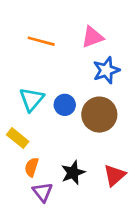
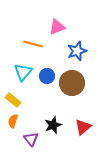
pink triangle: (92, 37) -> (57, 27), moved
orange line: (41, 41) -> (33, 44), moved
orange semicircle: (32, 167) -> (13, 121), moved

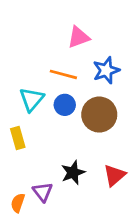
orange line: (33, 44) -> (63, 74), moved
yellow rectangle: (13, 100) -> (18, 138), turned 35
orange semicircle: (13, 121) -> (18, 203), moved

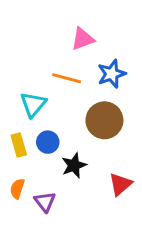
blue circle: (65, 105) -> (48, 142), moved
black star: (73, 173) -> (74, 165), moved
orange semicircle: (18, 203) -> (17, 189), moved

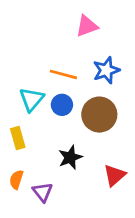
pink triangle: (83, 39) -> (87, 26), moved
blue circle: (48, 142) -> (62, 105), moved

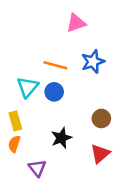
brown circle: (99, 115) -> (101, 118), moved, size x0.6
orange semicircle: (16, 180) -> (14, 144), moved

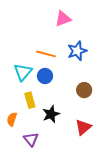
brown circle: (101, 118) -> (84, 90), moved
yellow rectangle: (15, 121) -> (30, 100), moved

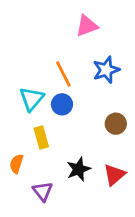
orange line: (46, 54) -> (63, 74), turned 48
black star: (51, 114) -> (79, 169), moved

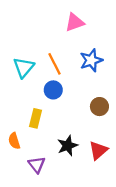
cyan triangle: (32, 99) -> (24, 67), moved
yellow rectangle: (41, 137) -> (35, 118), turned 30
orange semicircle: (16, 164) -> (14, 141), turned -35

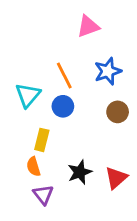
cyan triangle: (24, 67) -> (28, 95), moved
brown circle: (99, 107) -> (118, 112), moved
orange semicircle: (14, 141) -> (33, 167), moved

